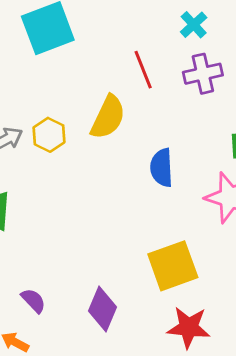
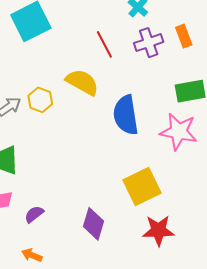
yellow semicircle: (108, 117) -> (82, 82), turned -80
blue semicircle: (162, 168) -> (126, 115), size x1.4
purple semicircle: (33, 301) -> (34, 214), moved, turned -78

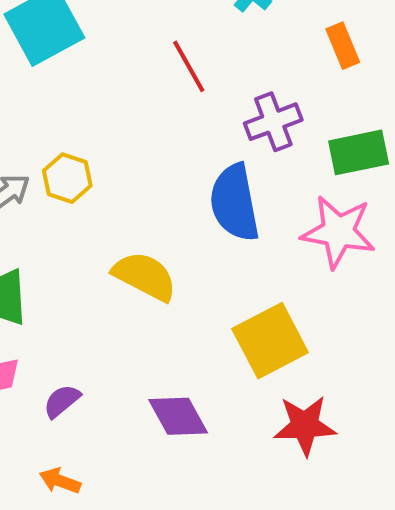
purple cross: (149, 43) -> (273, 122), moved
yellow semicircle: (82, 82) -> (145, 276), moved
purple diamond: (94, 224) -> (178, 416), turned -44

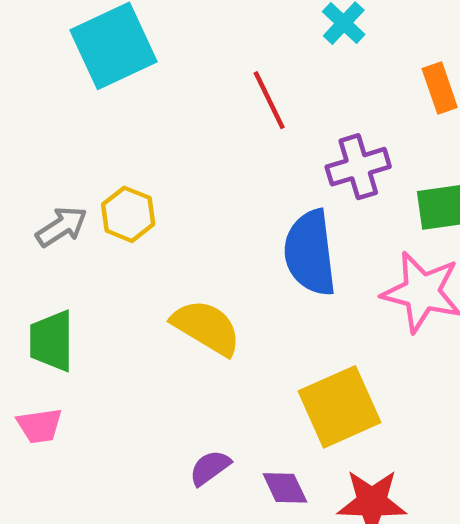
purple semicircle: (62, 401) -> (210, 468), moved
purple diamond: (178, 416) -> (285, 488), moved, size x0.7

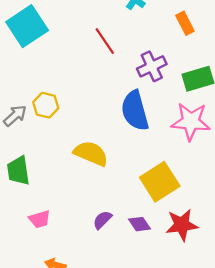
pink trapezoid: (40, 426) -> (40, 219), moved

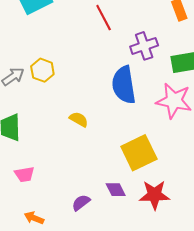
yellow semicircle: (91, 153) -> (79, 119), size x0.6
purple semicircle: (102, 220) -> (81, 203), moved

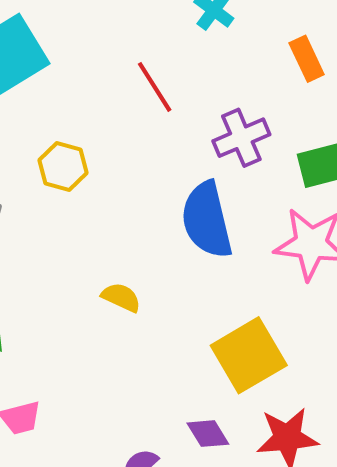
yellow hexagon: (42, 70) -> (63, 166), moved

